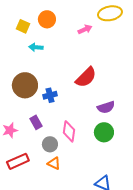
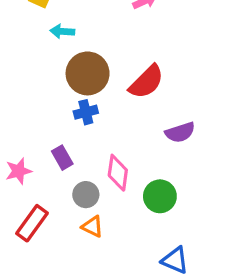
brown circle: (25, 85) -> (88, 73), moved
green circle: (104, 132) -> (160, 196), moved
red rectangle: (18, 161) -> (32, 223), turned -30

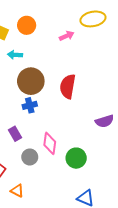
red semicircle: (146, 82) -> (68, 86), turned 145
purple semicircle: (180, 132) -> (105, 121), moved
orange triangle: (93, 227) -> (17, 191), moved

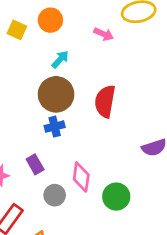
pink arrow: (67, 36) -> (104, 34), turned 48
cyan arrow: (15, 55) -> (60, 59), moved, turned 128

